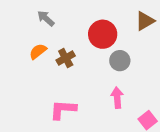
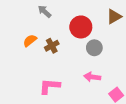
gray arrow: (46, 18) -> (44, 11), moved
pink arrow: (117, 98) -> (92, 77), turned -77

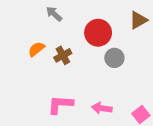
pink arrow: (92, 77) -> (102, 108), moved

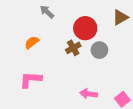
brown cross: (63, 55) -> (73, 48), moved
pink L-shape: (60, 104) -> (31, 80), moved

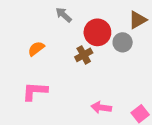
gray arrow: (47, 12) -> (64, 15), moved
gray circle: (99, 50) -> (123, 42), moved

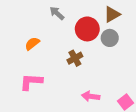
brown triangle: (138, 20) -> (112, 14), moved
brown cross: (84, 55) -> (75, 58), moved

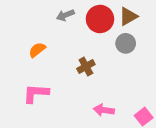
gray arrow: (57, 13) -> (65, 15), turned -64
red circle: (87, 29) -> (100, 19), moved

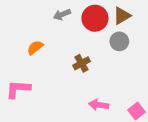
pink L-shape: (36, 93) -> (18, 89), moved

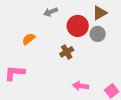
red circle: (95, 18) -> (78, 26), moved

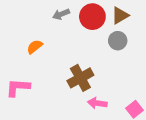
red circle: (78, 26) -> (92, 17), moved
brown cross: (67, 52) -> (80, 78), moved, size x1.5

